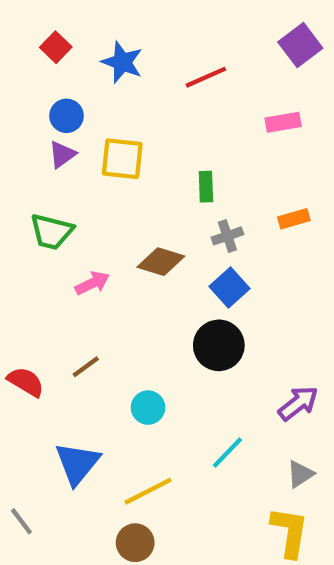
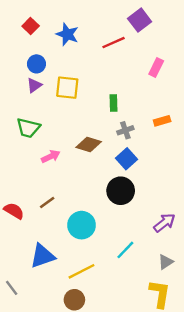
purple square: (300, 45) -> (140, 20), moved
pink rectangle: (283, 122) -> (156, 67), turned -54
cyan circle: (148, 408) -> (82, 225), size x1.5
blue triangle: (77, 463) -> (42, 256), turned 32

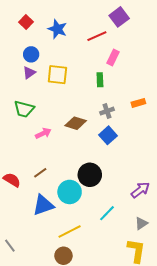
pink rectangle: (156, 67) -> (113, 57), moved
green rectangle: (114, 103) -> (100, 80), moved
black circle: (121, 191) -> (90, 175), moved
blue triangle: (42, 256) -> (43, 205), moved

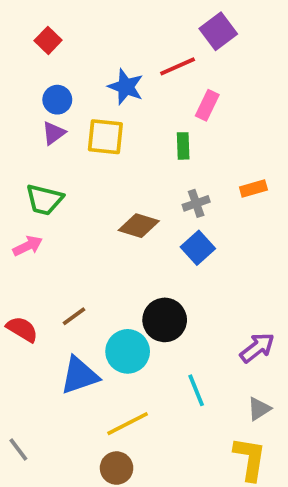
blue star: (57, 29) -> (126, 87), moved
pink arrow: (43, 133) -> (28, 246), moved
cyan line: (107, 213) -> (196, 390), turned -66

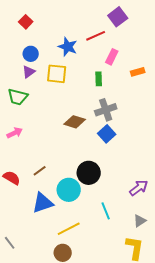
orange rectangle: (253, 189) -> (138, 72), moved
green trapezoid: (44, 200) -> (18, 97), moved
gray cross: (196, 203) -> (106, 110), size x1.5

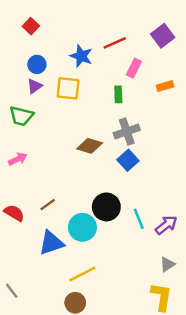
purple square: (118, 17) -> (163, 36), moved
cyan line: (106, 211) -> (139, 219), moved

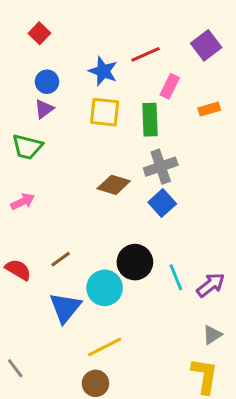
yellow square: (68, 88) -> (105, 112), moved
green rectangle: (118, 94) -> (150, 120), size x1.5
blue triangle: (51, 243) -> (65, 308), turned -32

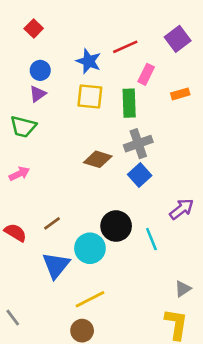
purple arrow: (211, 285) -> (181, 209), moved

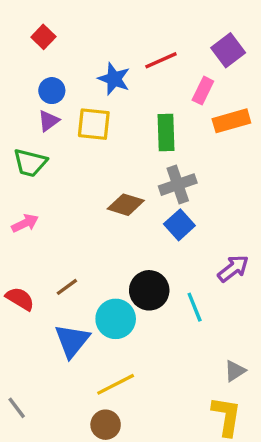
pink rectangle: (146, 74) -> (203, 91), moved
orange rectangle: (180, 94) -> (231, 121), size x1.5
yellow square: (90, 97) -> (94, 124), moved

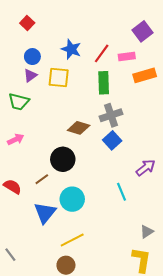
red line: (161, 60) -> (102, 53), moved, turned -30
pink rectangle: (203, 91) -> (127, 57), turned 56
black circle: (149, 290) -> (63, 159), moved

